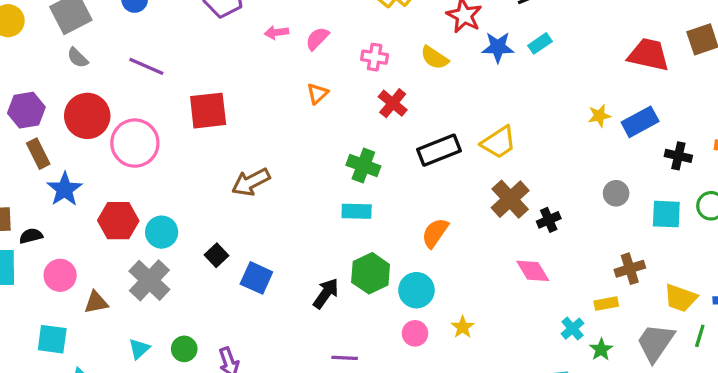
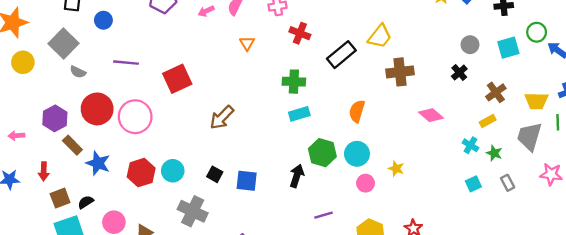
brown cross: (510, 199) -> (400, 72), turned -36
black cross: (549, 220) -> (459, 73), moved
gray cross: (149, 280) -> (193, 211), moved

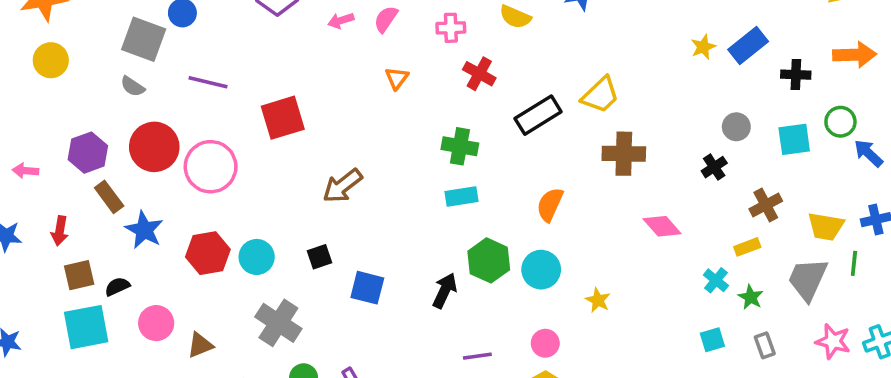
gray square: (64, 44) -> (144, 39), moved, turned -32
black square: (215, 174) -> (320, 257), moved, turned 35
pink circle: (366, 183) -> (545, 343), moved

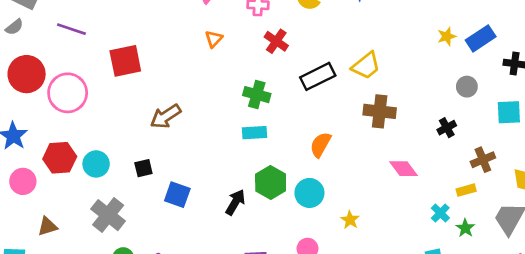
gray semicircle: (133, 86) -> (14, 27), turned -78
gray circle: (736, 127) -> (467, 87), moved
pink circle: (156, 323) -> (23, 181), moved

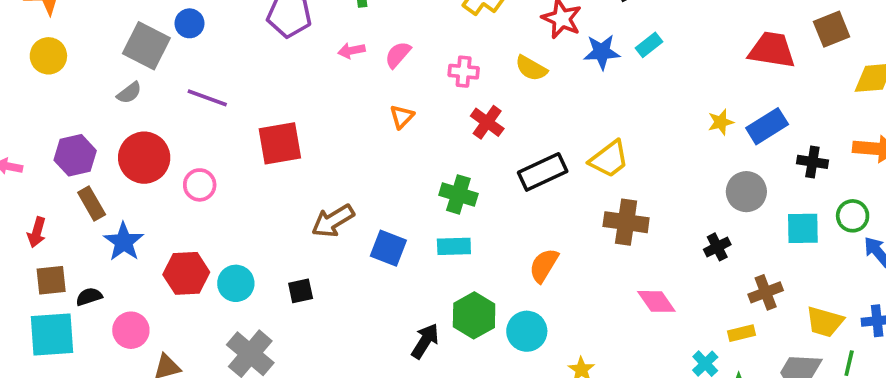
gray circle: (467, 87) -> (746, 192), size x1.4
pink circle: (68, 93) -> (200, 185), size x0.6
pink circle: (23, 181) -> (131, 330), moved
blue square: (177, 195) -> (388, 248), moved

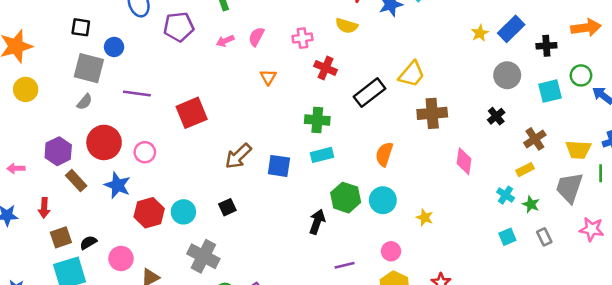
blue star: (124, 242) -> (117, 185), moved
pink diamond: (656, 301) -> (464, 161), turned 56

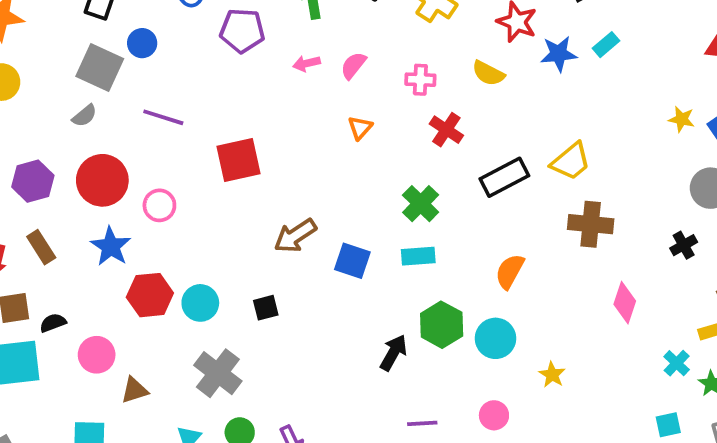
yellow star: (480, 33) -> (682, 119), turned 30
green cross: (317, 120) -> (421, 204), turned 30
brown rectangle: (76, 181) -> (41, 247), moved

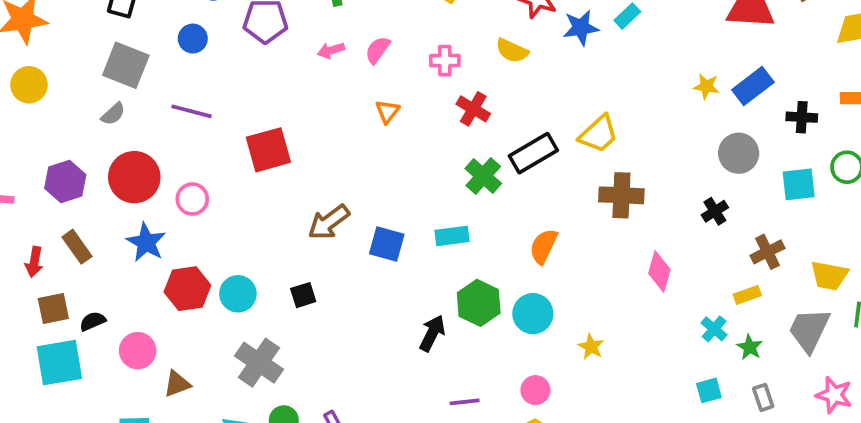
blue circle: (142, 43) -> (193, 39), moved
green cross: (421, 204) -> (483, 176), moved

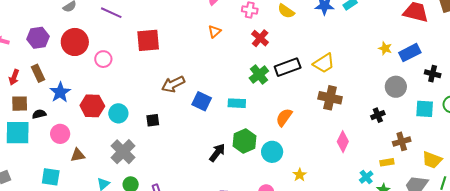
blue star: (146, 242) -> (60, 92), moved

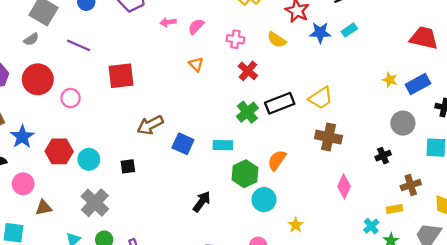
orange triangle: (215, 31) -> (196, 64), turned -32
green hexagon: (245, 141) -> (245, 174), moved

